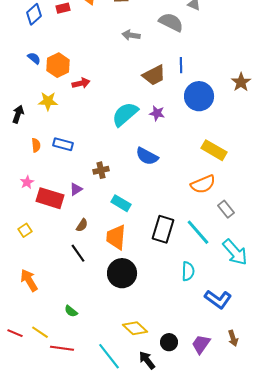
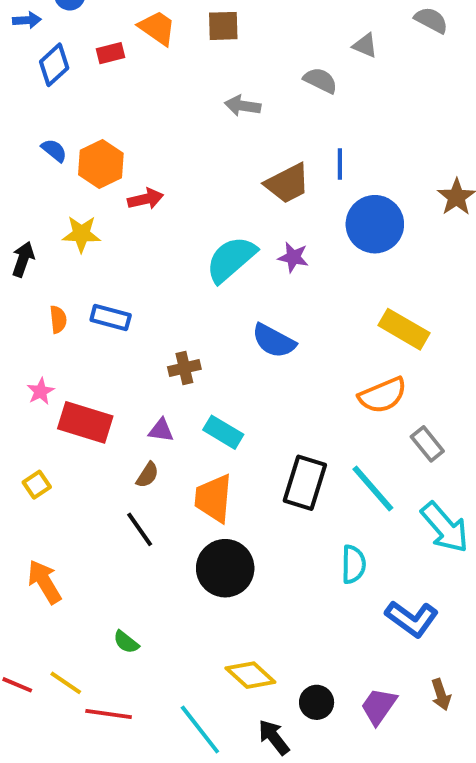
gray semicircle: (171, 22) -> (320, 80), size x0.7
purple triangle: (76, 189) -> (161, 430), moved, turned 40

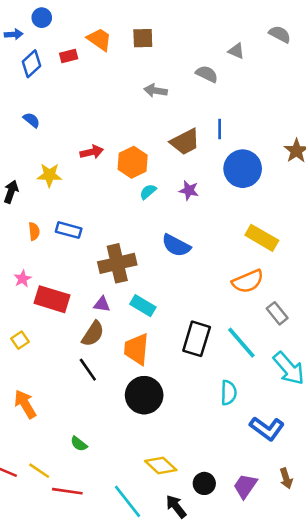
orange hexagon: (101, 164) -> (133, 162), moved
cyan semicircle: (231, 259) -> (148, 192), size x0.5
brown cross: (184, 368) -> (117, 263), size x1.8
brown semicircle: (147, 475) -> (93, 334), size x1.5

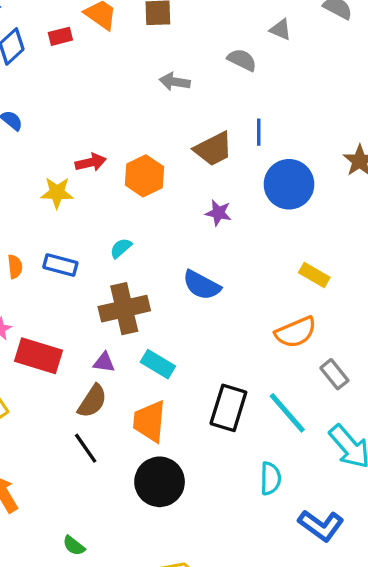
yellow star: (49, 175) -> (57, 193), moved
cyan semicircle: (148, 192) -> (121, 248), moved
yellow rectangle: (262, 238) -> (314, 275), size x0.7

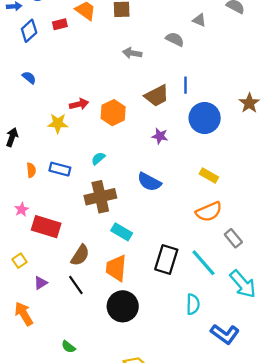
yellow rectangle: (314, 275) -> (209, 175), moved
purple triangle: (104, 362) -> (41, 283), moved, turned -40

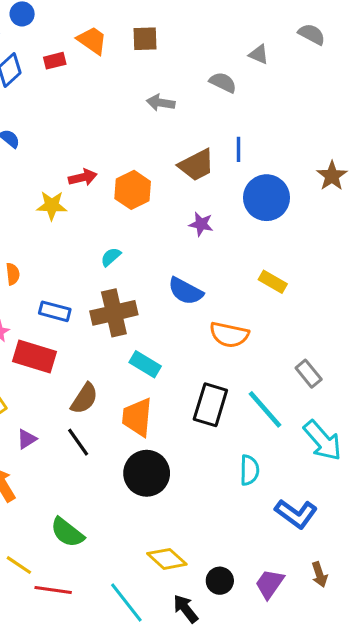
blue rectangle: (60, 169) -> (55, 311), moved
orange semicircle: (209, 212) -> (229, 335), moved, turned 35
green semicircle: (68, 347) -> (67, 532), size x1.6

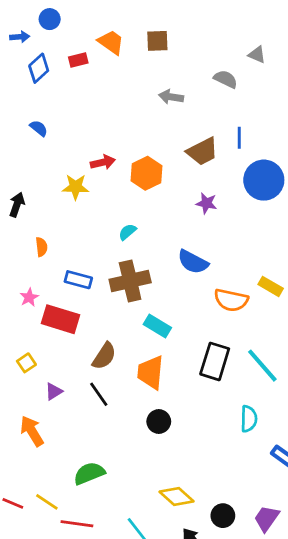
yellow rectangle: (273, 282) -> (271, 286), moved
black circle: (147, 473) -> (159, 422), size x0.6
green semicircle: (67, 532) -> (89, 473), turned 120

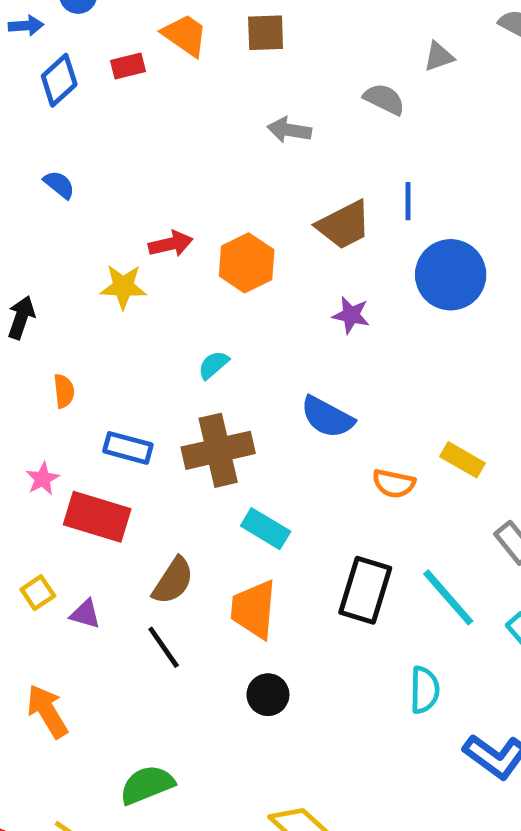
gray triangle: (257, 55) -> (439, 56), turned -42
orange semicircle: (231, 300) -> (394, 484), size x0.7
purple triangle: (54, 391) -> (85, 614), moved, turned 48

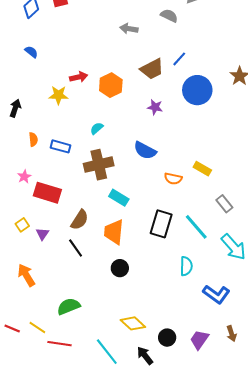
blue line: (408, 201) -> (179, 59), turned 42
blue rectangle: (128, 448) -> (60, 146), moved
purple triangle: (85, 614) -> (42, 234), turned 48

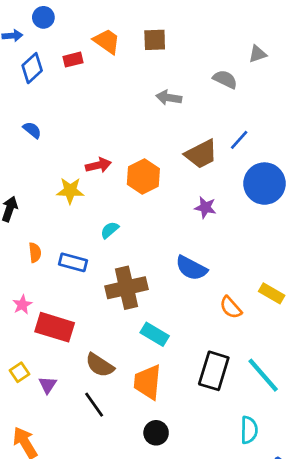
cyan semicircle: (97, 128) -> (110, 230), moved
orange semicircle: (173, 179) -> (231, 307), turned 36
brown semicircle: (80, 220) -> (100, 365), turned 90

